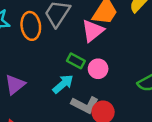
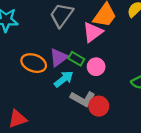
orange ellipse: (31, 26) -> (34, 63), moved, turned -65
purple triangle: (15, 85) -> (59, 57), moved

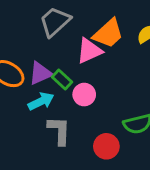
gray L-shape: (83, 99) -> (59, 131), turned -130
red circle: (99, 106) -> (106, 146), moved

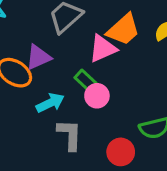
purple triangle: (40, 73) -> (38, 57), moved
green rectangle: (62, 79) -> (86, 80), moved

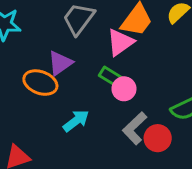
cyan arrow: (50, 103) -> (76, 121), moved
gray L-shape: (70, 135) -> (135, 128), moved, turned -124

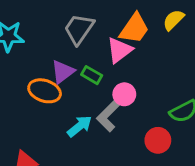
green rectangle: (110, 76) -> (92, 75), moved
gray L-shape: (135, 128) -> (108, 116), moved

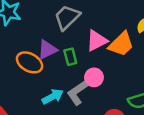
orange trapezoid: (134, 29) -> (121, 44), moved
green rectangle: (92, 75) -> (70, 57), turned 35

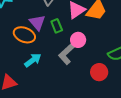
purple triangle: (47, 50) -> (37, 23), turned -36
cyan arrow: (53, 97) -> (33, 60), moved

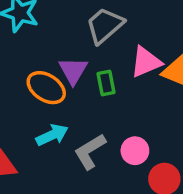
pink circle: (78, 40) -> (135, 151), moved
gray L-shape: (66, 54) -> (90, 151), moved

